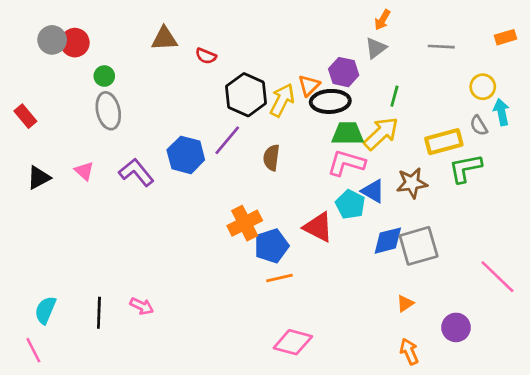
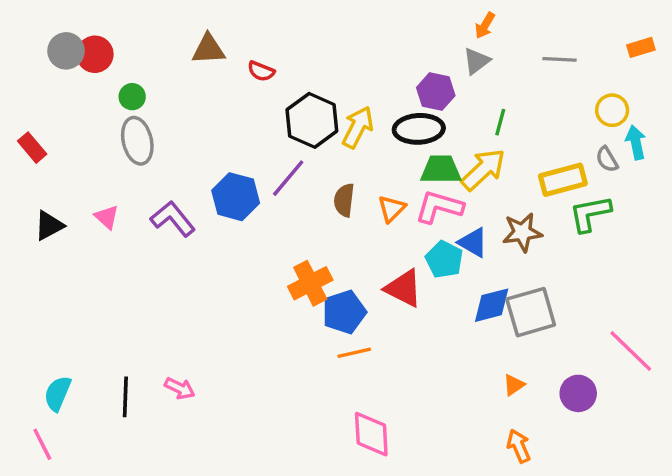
orange triangle: (309, 85) -> (392, 209), moved
purple circle: (456, 327) -> (578, 393), moved
pink diamond: (293, 342) -> (371, 434), turned 72

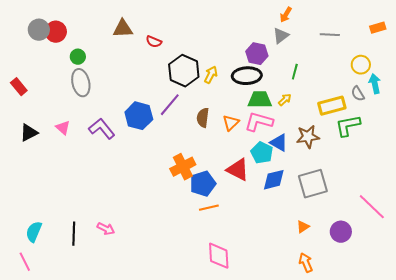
yellow arrow: (358, 127) -> (211, 75), size x0.7
yellow arrow: (483, 170) -> (285, 100), size x0.5
blue diamond: (492, 305) -> (274, 180), moved

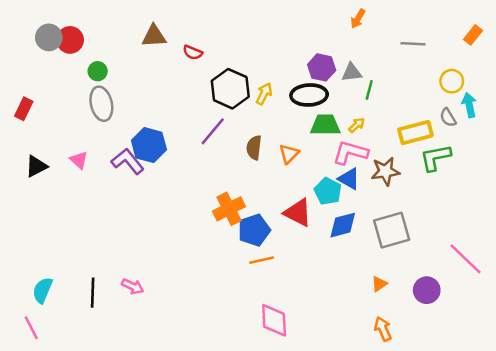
orange rectangle: (378, 28) -> (473, 35), turned -35
gray triangle: (281, 36) -> (352, 72), moved, turned 30
red rectangle: (19, 87) -> (24, 109), turned 66
blue hexagon: (139, 116) -> (149, 145), moved
pink L-shape: (259, 122) -> (350, 153), moved

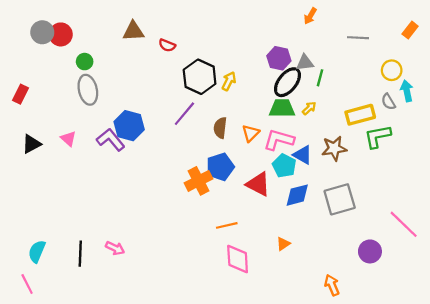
black ellipse: (309, 95) -> (287, 82), moved, turned -48
pink L-shape: (350, 153) -> (279, 140), moved
blue pentagon: (254, 230) -> (220, 167), moved
orange triangle: (379, 284) -> (283, 244), moved
pink diamond: (274, 320) -> (238, 259), moved

